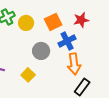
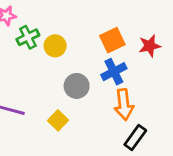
red star: (81, 20) -> (150, 46), moved
orange square: (53, 22) -> (112, 40), moved

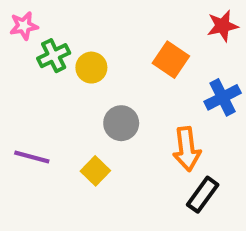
orange square: (112, 40) -> (171, 60), turned -30
red star: (150, 46) -> (223, 26), moved
blue cross: (114, 72) -> (223, 97), moved

